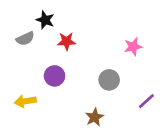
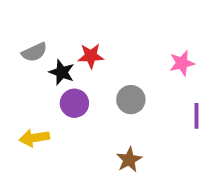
black star: (45, 20) -> (62, 72), moved
gray circle: (109, 80) -> (131, 100), moved
purple line: (146, 101) -> (196, 116), moved, turned -48

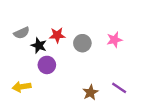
gray circle: (131, 100) -> (82, 43), moved
purple line: (196, 116) -> (119, 88), moved, turned -56
brown star: (129, 160) -> (90, 92), moved

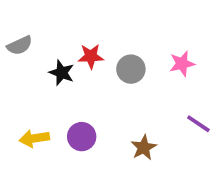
gray semicircle: (22, 33) -> (20, 45), moved
purple circle: (47, 65) -> (82, 137), moved
purple line: (119, 88) -> (198, 124), moved

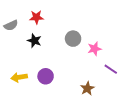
red star: (91, 56) -> (36, 17), moved
pink star: (182, 64) -> (94, 49), moved
brown star: (144, 148) -> (87, 88), moved

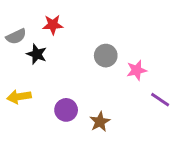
black star: (34, 41) -> (37, 54), moved
yellow arrow: (19, 77) -> (19, 97), moved
brown star: (87, 88) -> (100, 122), moved

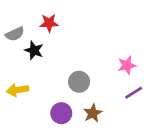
gray circle: (106, 56) -> (79, 82), moved
purple line: (160, 100) -> (134, 93), moved, turned -66
purple circle: (66, 110) -> (61, 113), moved

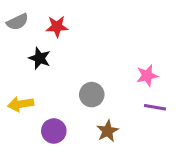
gray semicircle: (15, 34) -> (17, 22), moved
purple line: (134, 93) -> (155, 107), turned 42
purple circle: (61, 113) -> (54, 131), moved

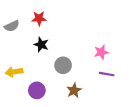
gray semicircle: (17, 22) -> (12, 26), moved
black star: (40, 58) -> (41, 45), moved

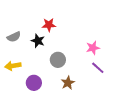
red star: (39, 18) -> (49, 25), moved
gray semicircle: (12, 26) -> (14, 37), moved
purple line: (107, 74) -> (98, 68), turned 32

